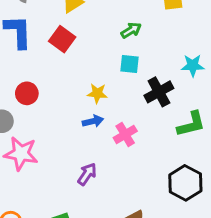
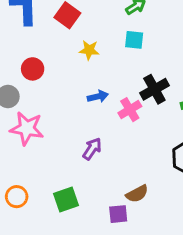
black cross: (159, 92) -> (154, 89), moved
yellow star: (97, 93) -> (89, 50), moved

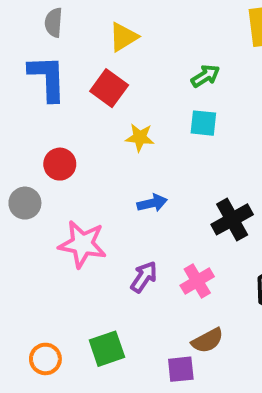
black cross: (154, 89) -> (232, 219), moved
pink cross: (130, 110) -> (197, 281), moved
pink star: (27, 128) -> (82, 244), moved
orange circle: (17, 197) -> (45, 359), moved

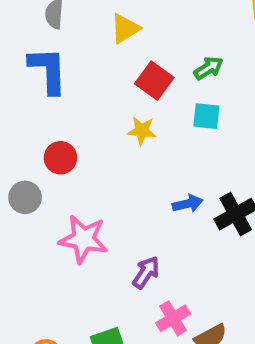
red square: (109, 88) -> (154, 81), moved
blue arrow: (152, 203) -> (188, 204), moved
pink cross: (197, 281) -> (173, 318), moved

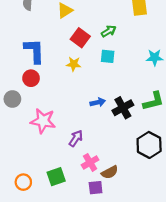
blue L-shape: (48, 70) -> (34, 51), moved

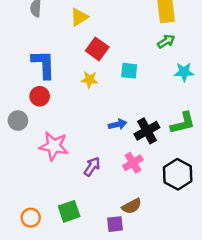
green arrow: (109, 31) -> (166, 41), moved
pink cross: (90, 162) -> (133, 163), moved

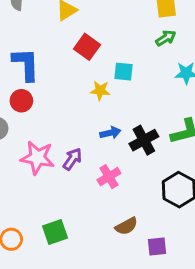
yellow star: (89, 80) -> (100, 91), moved
pink cross: (133, 163) -> (109, 177), moved
purple arrow: (92, 167) -> (72, 159), moved
purple square: (115, 224) -> (157, 247), moved

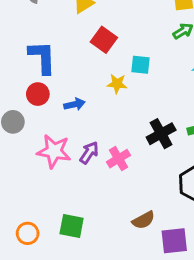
blue arrow: (110, 133) -> (74, 104), moved
pink cross: (109, 177) -> (119, 159), moved
green square: (55, 232) -> (72, 226), turned 30
purple square: (157, 247) -> (174, 241), size x1.4

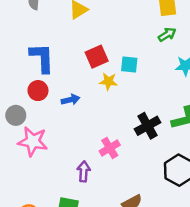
red square: (104, 40) -> (97, 57), moved, turned 30
pink star: (54, 151) -> (33, 141), moved
purple arrow: (89, 153) -> (84, 171), moved, turned -30

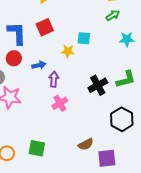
red square: (97, 57) -> (45, 27), moved
pink cross: (110, 148) -> (60, 103), moved
purple arrow: (84, 171) -> (54, 79), moved

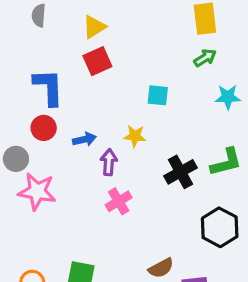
red square: (45, 27) -> (97, 61), moved
yellow star: (68, 51) -> (135, 136), moved

